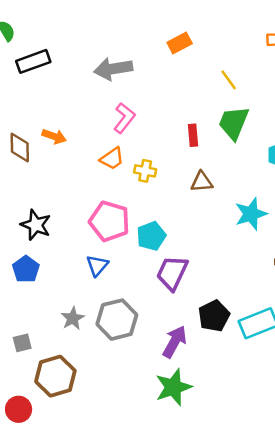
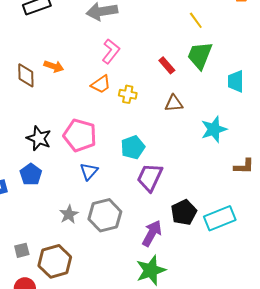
red rectangle: (193, 135) -> (167, 65), turned -36
pink pentagon: (109, 221) -> (80, 135), moved
gray square: (22, 343) -> (22, 250), moved

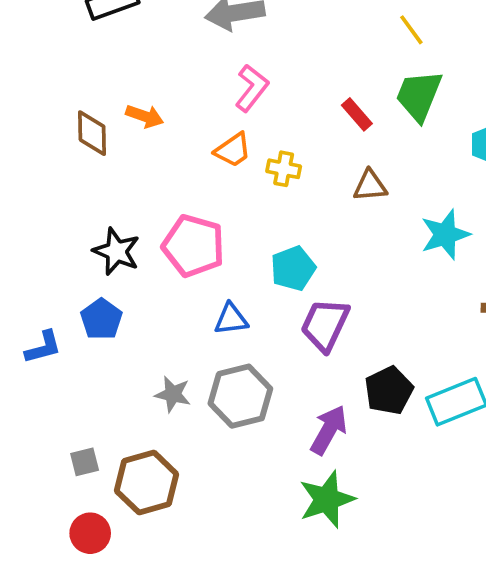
blue triangle: (89, 171) -> (231, 319), moved, turned 42
gray star: (69, 214) -> (173, 394), turned -30

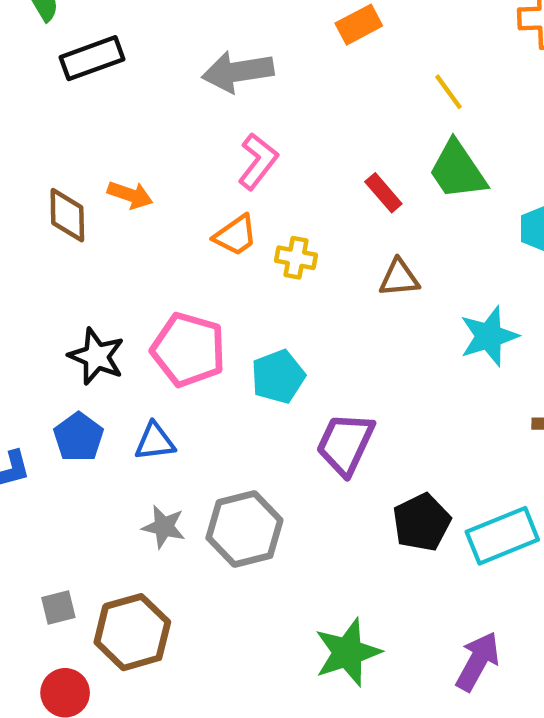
green trapezoid: (419, 96) -> (457, 170), turned -56
cyan pentagon: (293, 268) -> (278, 377), moved
blue triangle: (231, 319) -> (155, 442), moved
purple arrow: (329, 430) -> (478, 661), moved

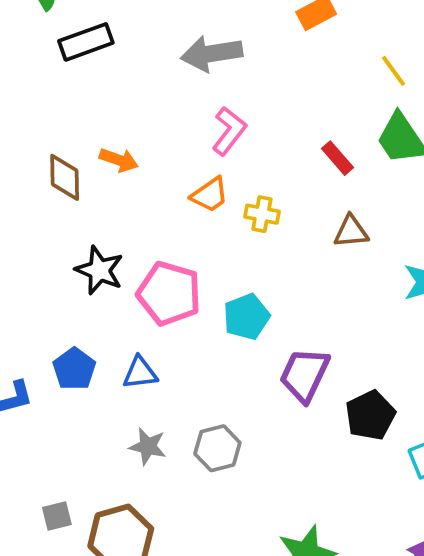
black star: (96, 356) -> (99, 270), moved
black pentagon: (422, 522) -> (370, 415), moved
gray hexagon: (244, 529) -> (217, 448), size x0.7

